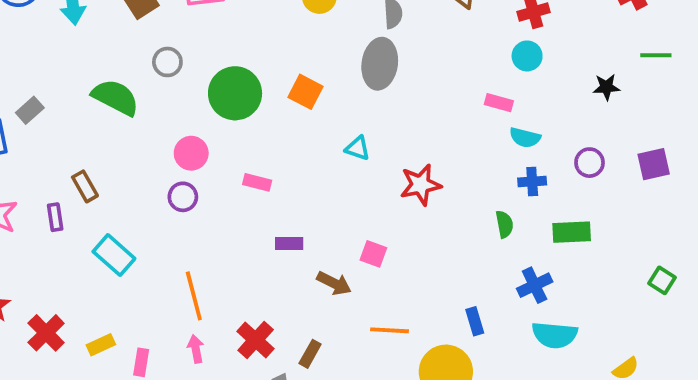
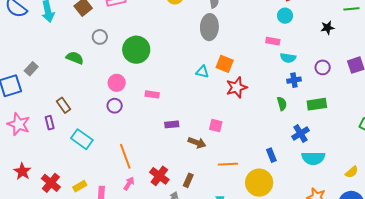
orange square: (305, 92) -> (225, 64), moved
green semicircle: (115, 97) -> (75, 58), size x0.7
pink arrow: (196, 349) -> (129, 183), turned 48

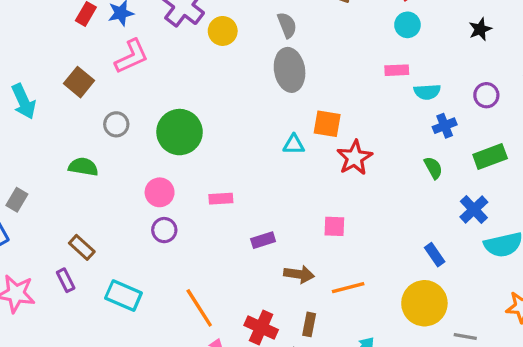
brown arrow: (197, 143) -> (299, 274), moved
orange line: (228, 164) -> (348, 288), moved

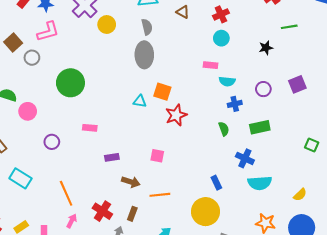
gray circle: (116, 124) -> (32, 58), moved
pink circle: (160, 192) -> (28, 111), moved
blue cross: (474, 209) -> (245, 158), turned -30

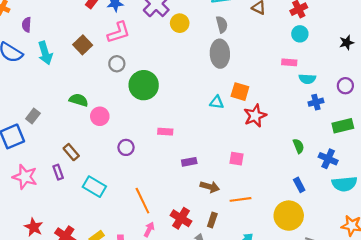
gray circle: (32, 58) -> (117, 64), moved
green semicircle: (224, 129) -> (298, 146), moved

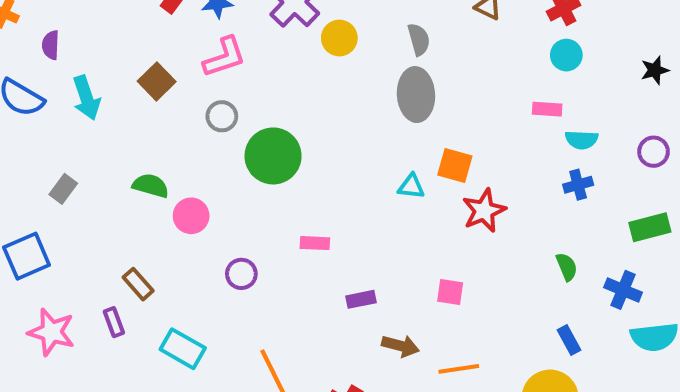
blue cross: (316, 102) -> (578, 185), moved
gray rectangle: (33, 116) -> (63, 189), moved

